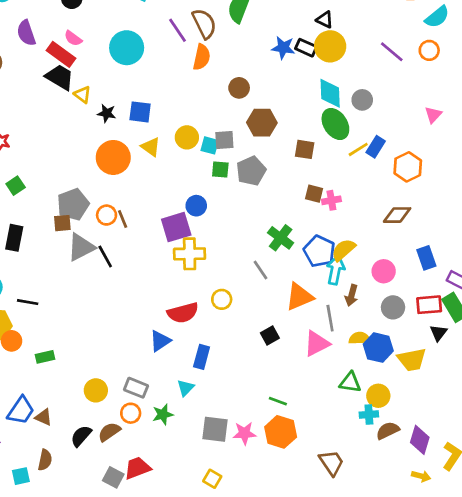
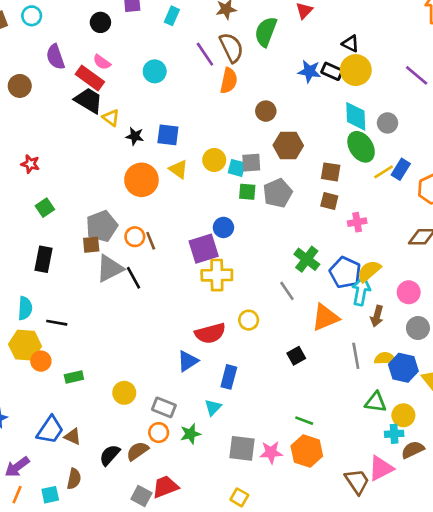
cyan circle: (127, 48) -> (155, 71), size x0.7
brown square: (314, 194) -> (329, 201), moved
gray line: (330, 318) -> (356, 356), moved
pink triangle: (317, 344) -> (381, 468), moved
yellow circle: (96, 390) -> (124, 393), moved

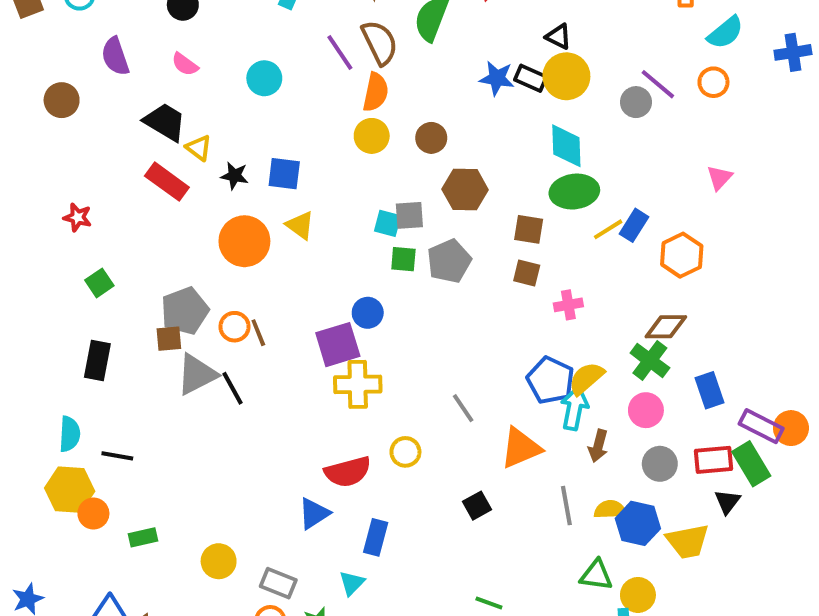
red rectangle: (90, 78) -> (167, 182), moved
gray circle: (388, 123) -> (636, 102), moved
green ellipse: (361, 147) -> (574, 192), turned -64
yellow circle: (214, 160) -> (372, 136), moved
green cross: (307, 259) -> (650, 360), moved

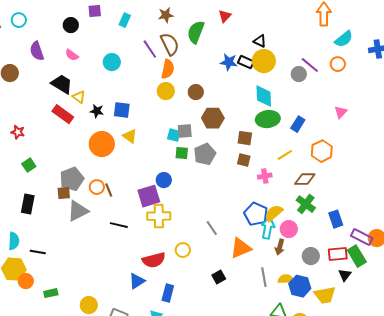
blue rectangle: (634, 225) -> (298, 124), moved
yellow line: (608, 229) -> (285, 155), moved
brown diamond: (666, 327) -> (305, 179), moved
black line: (233, 388) -> (119, 225), moved, turned -48
pink circle: (646, 410) -> (289, 229), moved

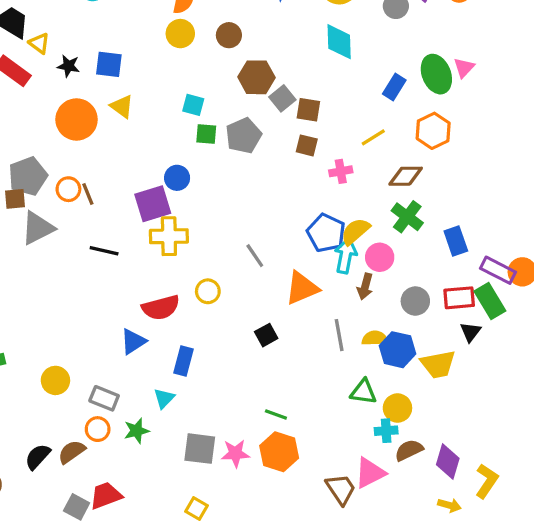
green ellipse: (268, 119) -> (436, 74), moved, turned 75
gray square: (185, 131) -> (282, 98), moved, turned -35

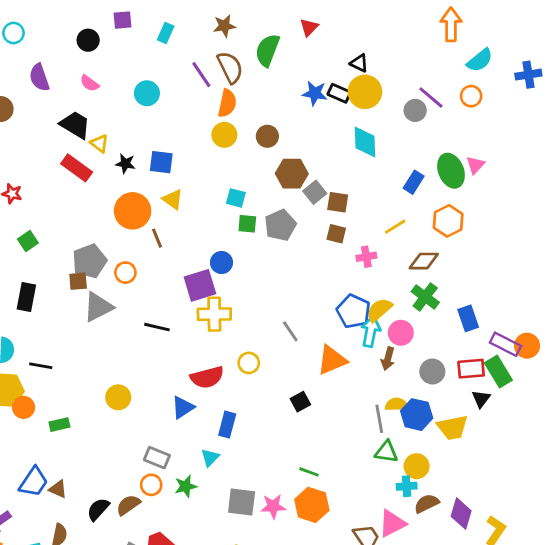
brown line: (88, 194) -> (157, 238), moved
gray line: (339, 335) -> (379, 419), moved
yellow circle: (55, 380) -> (118, 397), moved

